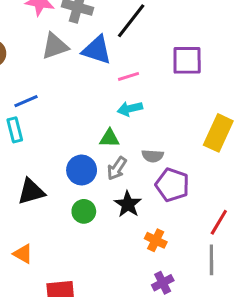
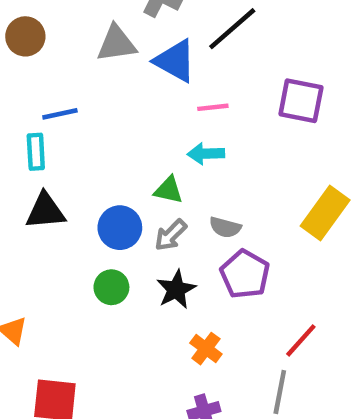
black triangle: (31, 192) -> (45, 211), moved

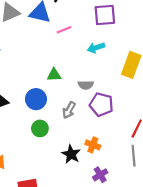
cyan arrow: (206, 154) -> (96, 48), moved
gray arrow: (171, 235) -> (69, 110), moved
black star: (176, 289) -> (71, 154), moved

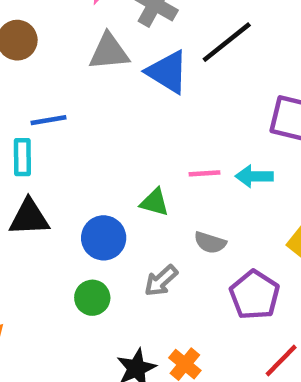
pink line: (64, 30) -> (205, 173), moved
purple pentagon: (101, 105) -> (255, 295), moved

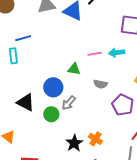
black triangle: (29, 217) -> (26, 102), moved, turned 36
gray arrow: (161, 281) -> (69, 103), moved

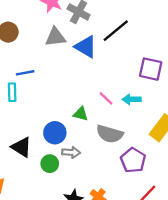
pink line: (95, 54) -> (106, 98), turned 48
gray semicircle: (100, 84) -> (110, 134), size x1.6
gray arrow: (69, 103) -> (71, 152), turned -133

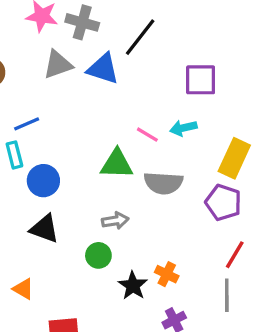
green triangle: (81, 114) -> (117, 164), size x1.5
blue circle: (55, 133) -> (43, 181), moved
purple pentagon: (133, 160) -> (223, 202), moved
green circle: (50, 164) -> (98, 255), moved

